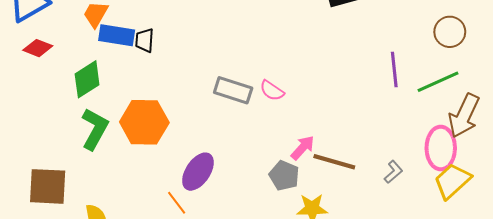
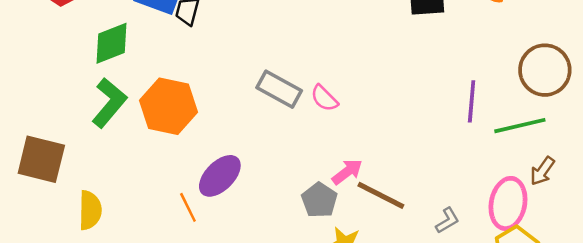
brown circle: (450, 32) -> (545, 70), size x1.4
brown arrow: (464, 116) -> (542, 171), size x0.6

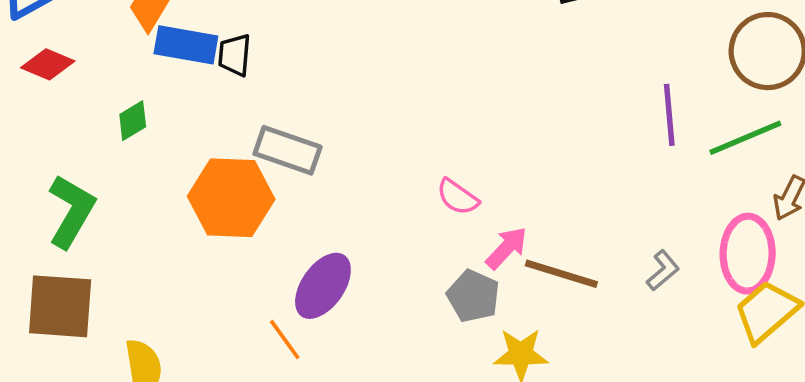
green diamond: (111, 43) -> (133, 121), size x0.6
gray rectangle: (279, 89) -> (288, 150), moved
pink semicircle: (324, 98) -> (458, 197), moved
green L-shape: (109, 103) -> (71, 211), moved
gray L-shape: (447, 220) -> (663, 270), moved

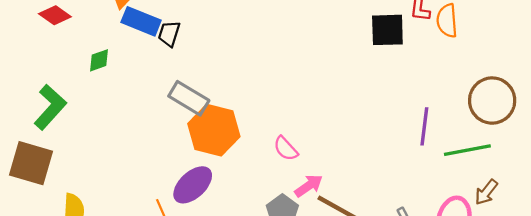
orange hexagon: (231, 198) -> (214, 130), moved

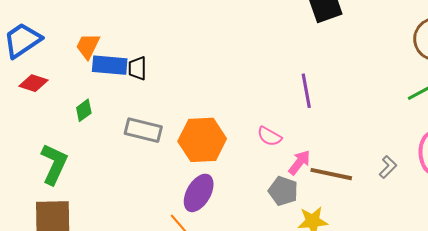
gray rectangle: (189, 98) -> (143, 130), moved
purple line: (424, 126) -> (306, 91), moved

